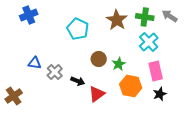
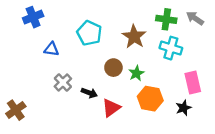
brown star: (117, 20) -> (134, 37), moved
cyan cross: (149, 42) -> (171, 48), turned -30
blue triangle: (35, 63) -> (51, 49), moved
pink rectangle: (156, 71) -> (193, 83), moved

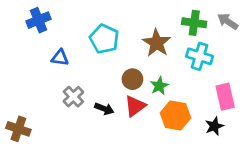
red triangle: (111, 108) -> (135, 106), moved
brown cross: (16, 110) -> (18, 129), turned -36

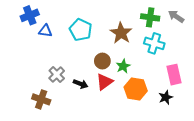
blue triangle: (60, 58) -> (45, 31), moved
brown cross: (18, 129) -> (41, 99), moved

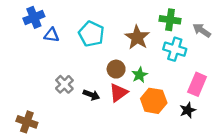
gray arrow: (176, 16) -> (202, 30), moved
pink rectangle: (174, 75) -> (197, 84), turned 36
brown cross: (41, 99) -> (27, 122), moved

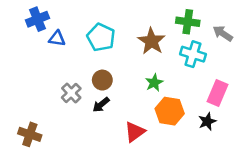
brown circle: (116, 69) -> (102, 80), moved
red triangle: (118, 93) -> (135, 132), moved
black arrow: (91, 95) -> (101, 105), turned 119

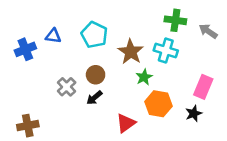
blue cross: (38, 19) -> (25, 49), moved
brown star: (152, 41) -> (131, 52), moved
cyan cross: (193, 54) -> (166, 51), moved
brown cross: (30, 134) -> (28, 126), turned -30

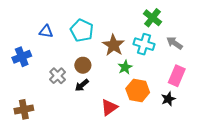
green cross: (175, 20) -> (152, 18), turned 30
gray arrow: (208, 31) -> (175, 43), moved
blue cross: (25, 49) -> (22, 57), moved

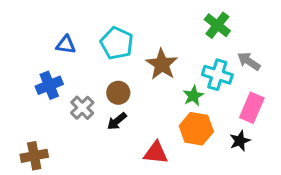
cyan cross: (144, 44) -> (217, 75), moved
blue cross: (22, 57) -> (49, 85), moved
green star: (125, 67) -> (193, 96), moved
red triangle: (109, 107) -> (156, 153), turned 42

